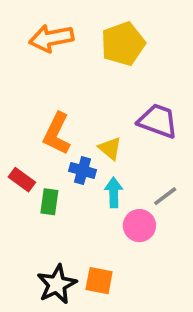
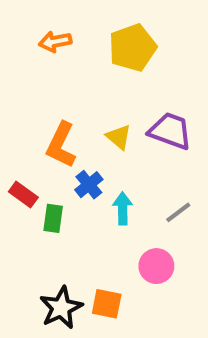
orange arrow: (51, 38) -> (55, 42), size x0.7
yellow triangle: (110, 148) -> (119, 137), moved
blue cross: (83, 170) -> (89, 185), turned 35
pink circle: (139, 226) -> (156, 266), moved

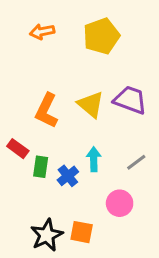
yellow triangle: (119, 137) -> (91, 105), size x1.4
blue cross: (89, 185) -> (68, 176), moved

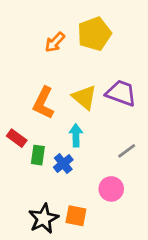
orange arrow: (42, 32) -> (55, 42), moved, turned -35
cyan arrow: (94, 159) -> (76, 135), moved

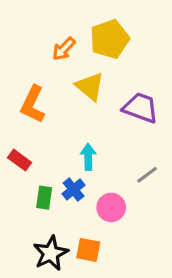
yellow triangle: (84, 97) -> (90, 86), moved
orange L-shape: (44, 103) -> (33, 104), moved
green rectangle: (38, 155) -> (44, 198), moved
pink circle: (111, 189) -> (111, 207), moved

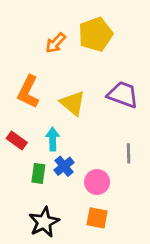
yellow triangle: (90, 86) -> (73, 103), moved
cyan arrow: (88, 157) -> (53, 139), moved
gray line: (147, 175) -> (129, 153), turned -54
orange square: (88, 250) -> (97, 218), moved

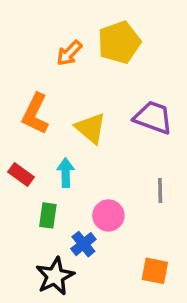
blue cross: (64, 166) -> (83, 244), moved
pink circle: (97, 182) -> (108, 215), moved
orange square: (97, 218) -> (155, 271), moved

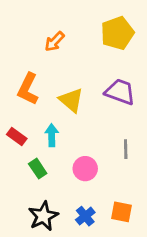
yellow pentagon: (119, 42) -> (117, 33), moved
green rectangle: (48, 215) -> (38, 169), turned -42
blue cross: (83, 244) -> (85, 216), moved

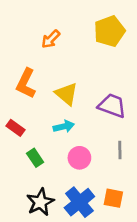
purple trapezoid: (120, 92) -> (112, 106), moved
cyan arrow: (52, 135) -> (64, 126), moved, turned 78
gray line: (126, 149) -> (120, 150), moved
blue cross: (85, 216) -> (79, 202), size x1.6

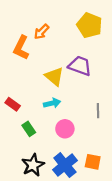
yellow pentagon: (109, 31) -> (89, 25), turned -30
orange L-shape: (26, 83) -> (21, 48), moved
purple trapezoid: (112, 106) -> (80, 66), moved
gray line: (120, 150) -> (98, 111), moved

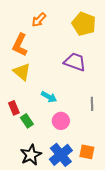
orange arrow: (41, 32) -> (39, 20), moved
yellow triangle: (54, 76) -> (22, 72), moved
cyan arrow: (52, 103) -> (49, 97), turned 42
red rectangle: (13, 104) -> (14, 108), moved, turned 32

